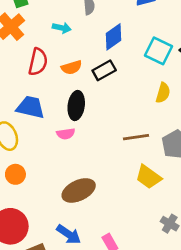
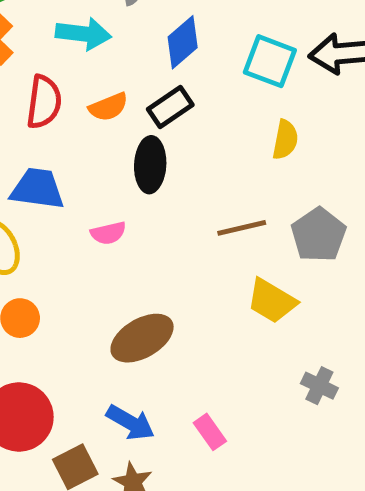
cyan arrow: (62, 28) -> (83, 34), size x1.5
black ellipse: (76, 106) -> (150, 165), moved

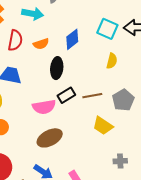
blue diamond: (183, 42) -> (72, 39), moved
black rectangle: (170, 107) -> (66, 95), moved
pink semicircle: (108, 233) -> (44, 107), moved, size x1.6
gray cross: (319, 386) -> (120, 161), turned -32

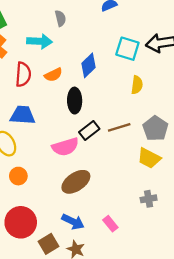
yellow trapezoid: (103, 126) -> (149, 158), moved
gray cross: (120, 161) -> (149, 199), moved

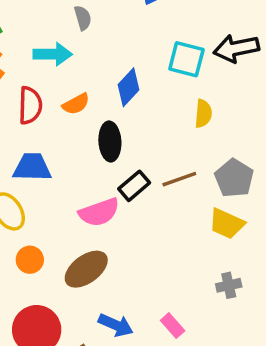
brown ellipse: (76, 182) -> (86, 269), moved

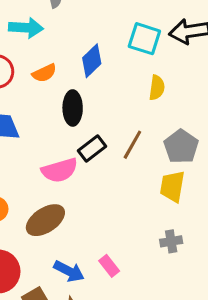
brown line: (179, 179) -> (132, 145), turned -44
yellow trapezoid: (227, 224) -> (172, 186), turned 72
pink rectangle: (173, 326) -> (109, 266), moved

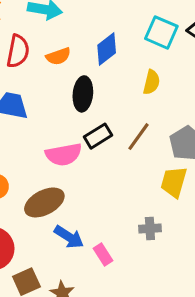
yellow semicircle: (157, 88) -> (151, 82), moved
gray cross: (171, 241) -> (150, 228), moved
blue arrow: (69, 271) -> (69, 237), moved

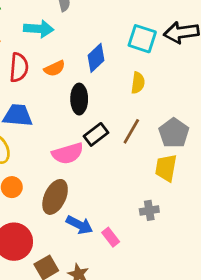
brown ellipse: (44, 202) -> (55, 197), turned -32

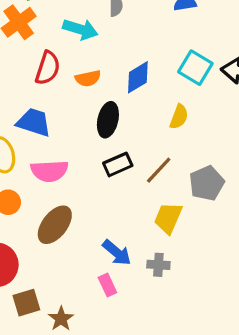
pink semicircle: (68, 153) -> (49, 171), moved
yellow trapezoid: (166, 168) -> (168, 218), moved
blue arrow: (79, 225) -> (117, 253), moved

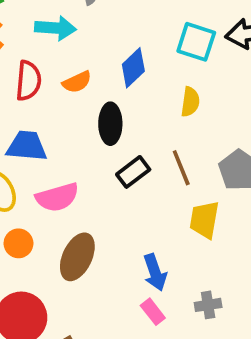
brown line: (159, 170) -> (181, 168), turned -52
blue arrow: (117, 253) -> (155, 272), turned 44
gray cross: (158, 265) -> (208, 305), moved

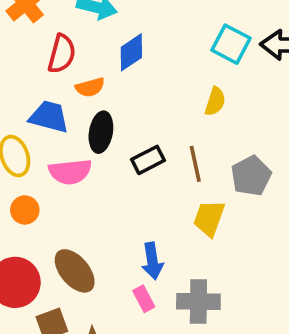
blue diamond: (133, 68) -> (131, 52), moved
orange semicircle: (77, 82) -> (90, 87), moved
black ellipse: (110, 124) -> (101, 132), moved
brown ellipse: (77, 257) -> (75, 271), moved, turned -75
gray cross: (208, 305) -> (198, 301), size x1.6

